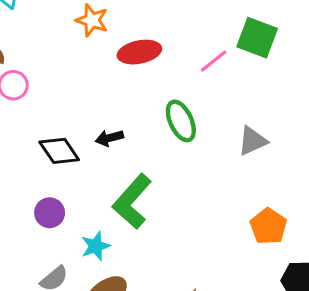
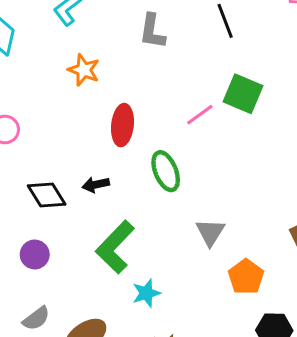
red ellipse: (139, 52) -> (122, 125), moved, turned -75
gray triangle: (252, 141) -> (210, 232), moved, turned -36
cyan star: (96, 246) -> (146, 293), moved

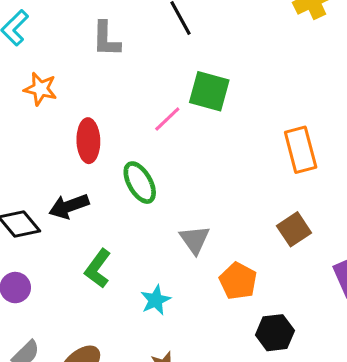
black arrow: (96, 185) -> (69, 206), size x1.4
green L-shape: (115, 247) -> (98, 268), size x0.7
cyan star: (146, 293) -> (156, 300), moved

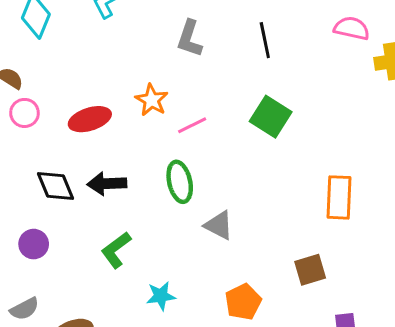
orange star: (40, 89) -> (152, 100), moved
pink line: (167, 119) -> (192, 125), moved
red ellipse: (88, 141) -> (90, 119), moved, turned 57
gray triangle: (195, 240) -> (219, 225), moved, turned -44

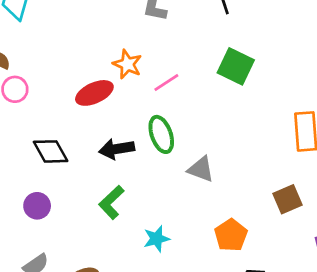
red ellipse: (90, 119) -> (94, 93), moved
black arrow: (107, 184) -> (117, 149), moved

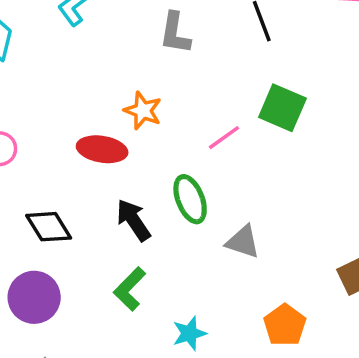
pink line: (166, 82) -> (224, 138), moved
red ellipse: (94, 93) -> (102, 149), turned 36
black arrow: (117, 149) -> (133, 220), turned 68
purple circle: (37, 206) -> (34, 297), size x1.5

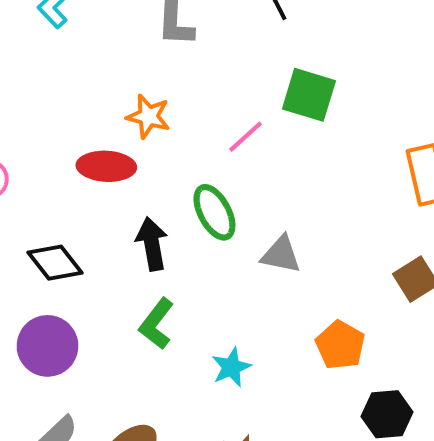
black arrow: (133, 220) -> (152, 244), turned 30

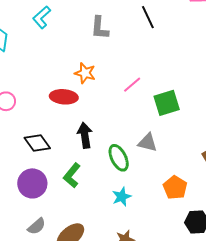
green square: (309, 95) -> (167, 103), moved, turned -36
green ellipse: (214, 212) -> (119, 158), moved
green L-shape: (156, 324) -> (72, 175), moved

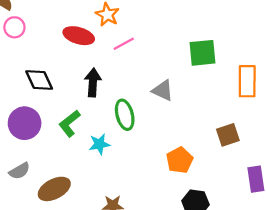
pink line: (132, 85) -> (124, 44), moved
green square: (167, 103) -> (203, 53), moved
gray triangle: (148, 143) -> (163, 90), moved
cyan star: (122, 197) -> (99, 144), moved

